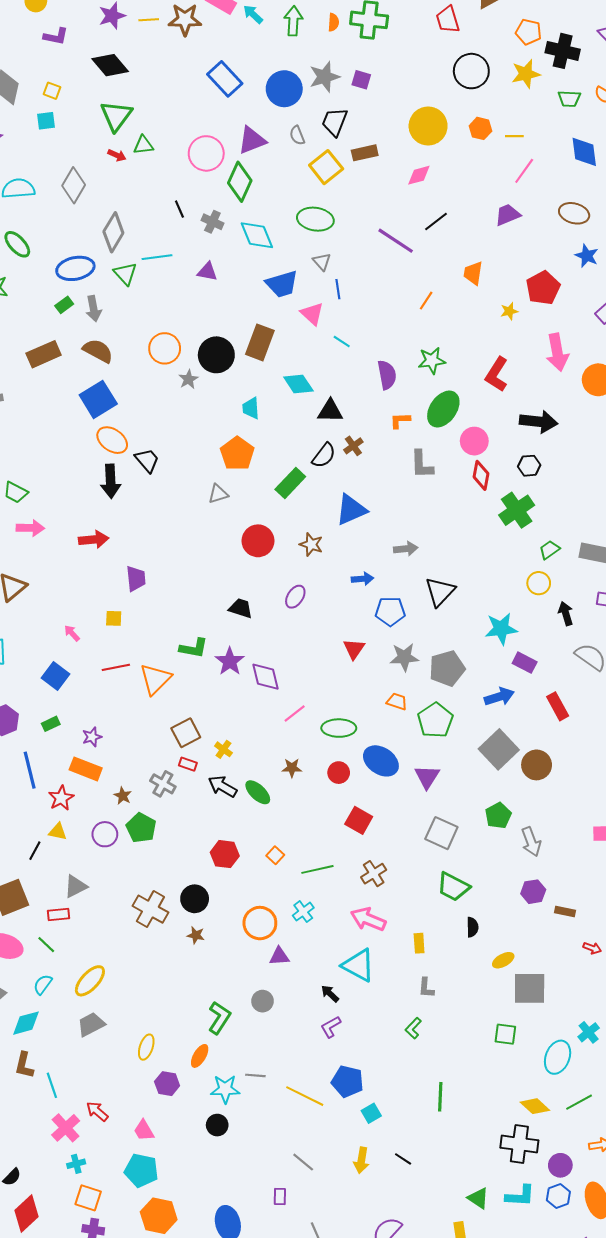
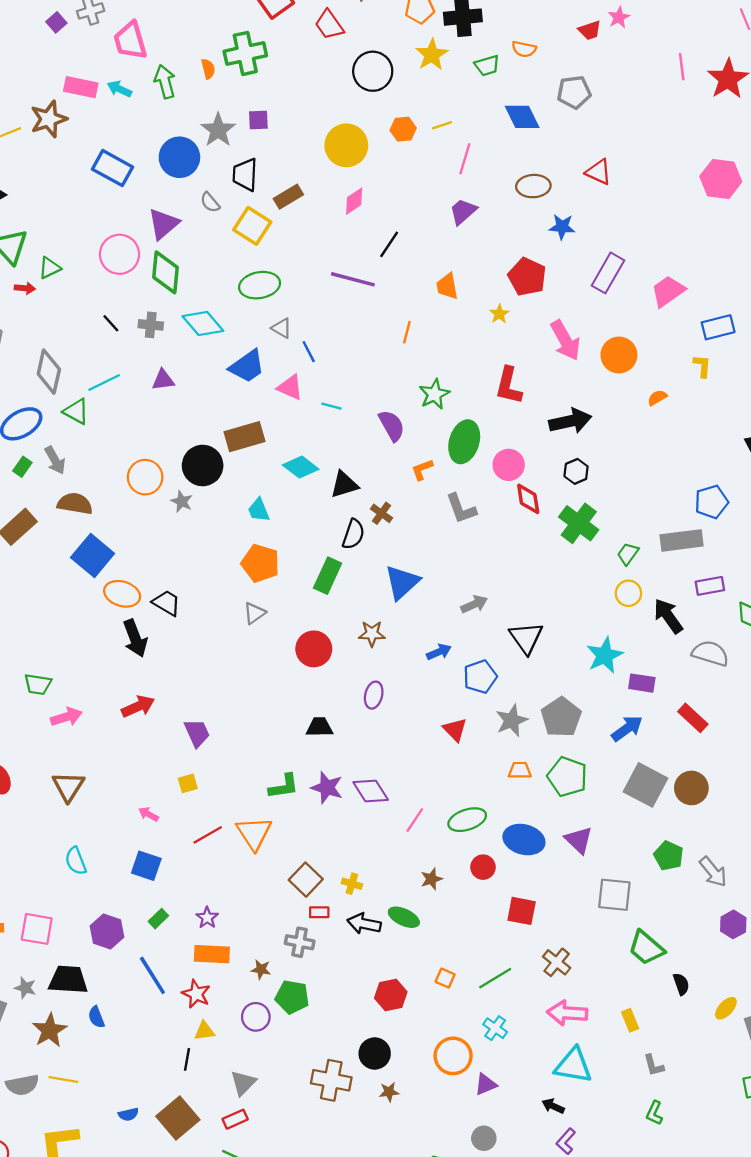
brown rectangle: (260, 342) -> (244, 437), turned 72
black arrow: (566, 614) -> (668, 616), size x1.4
green trapezoid: (453, 887) -> (646, 948), turned 32

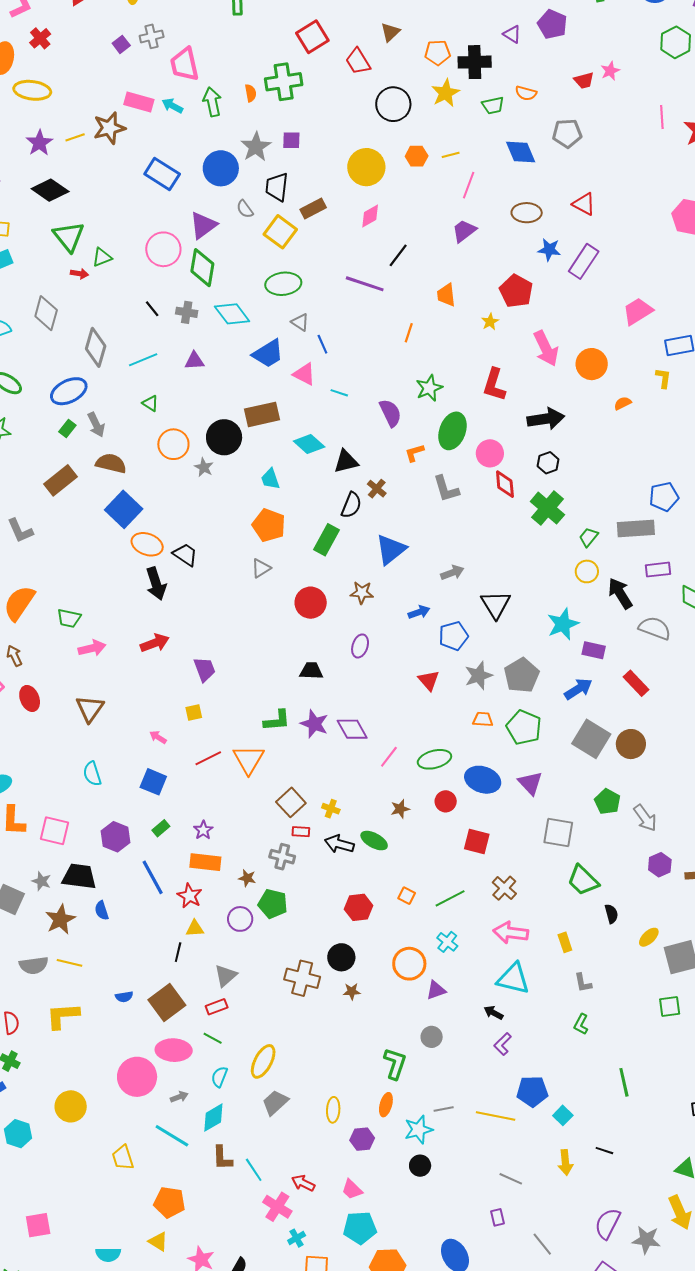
purple rectangle: (608, 273) -> (584, 261), moved
green triangle: (76, 411) -> (150, 403), moved, size x0.7

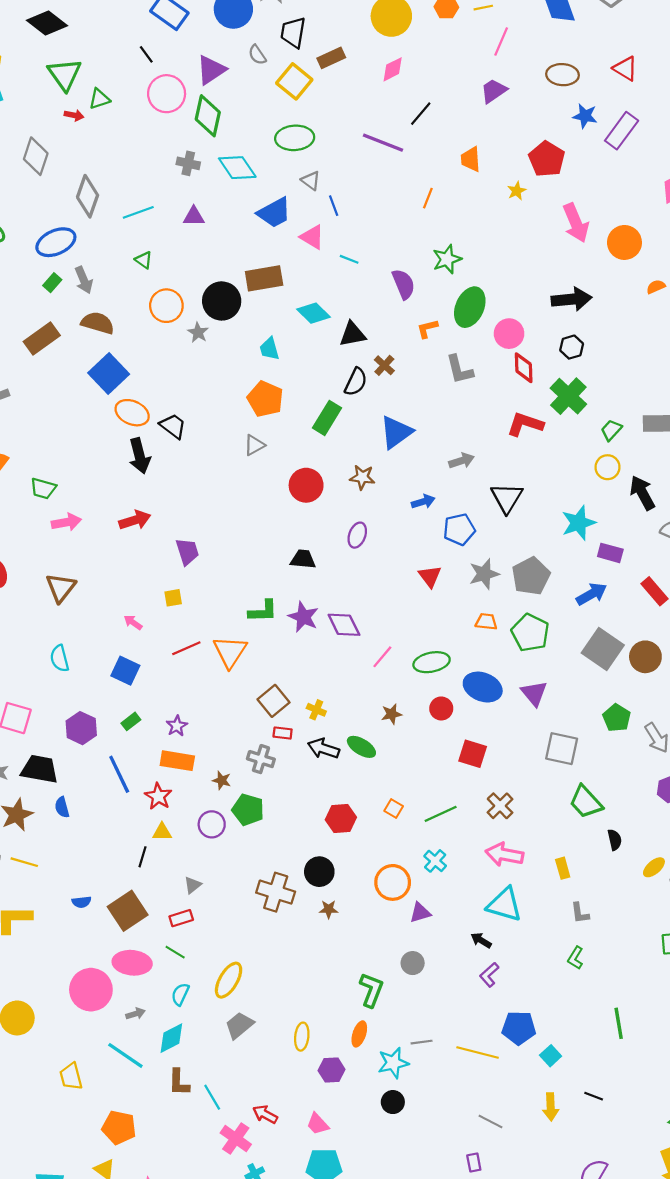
black line: (152, 309) -> (146, 54), moved
red L-shape: (494, 385) -> (525, 424), moved, turned 88
gray triangle: (226, 976) -> (193, 885), size x0.7

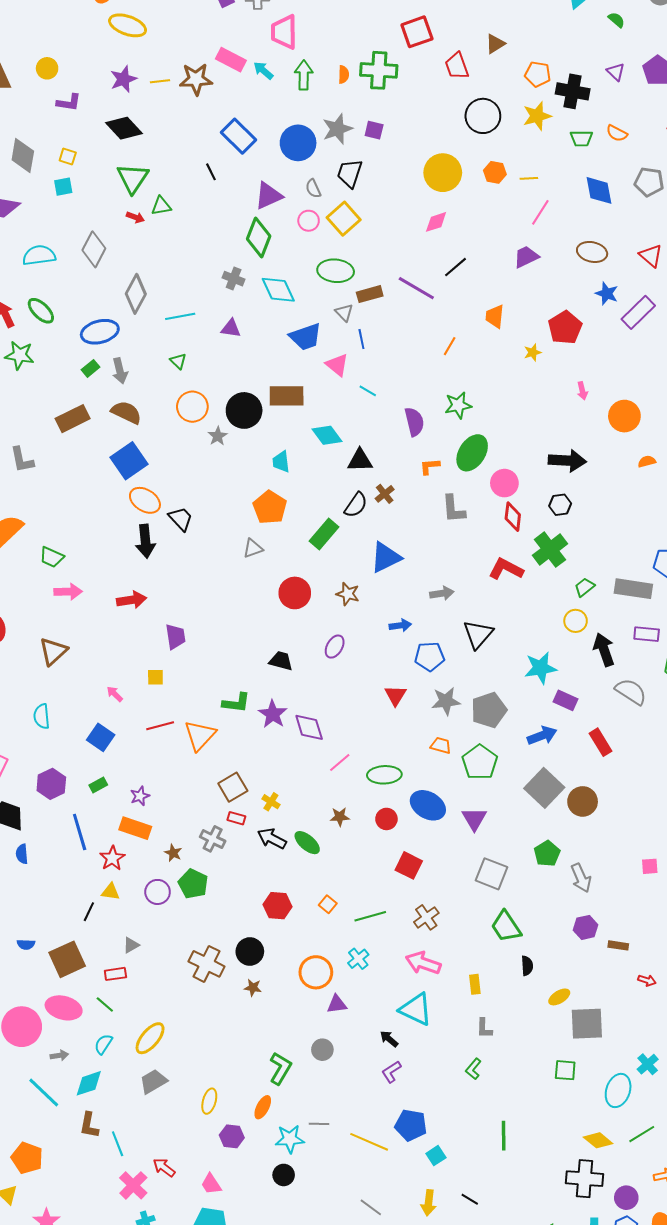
brown rectangle: (331, 58) -> (370, 294), moved
pink circle: (167, 94) -> (309, 221), moved, size x0.6
pink arrow: (576, 223) -> (582, 391), size x0.5

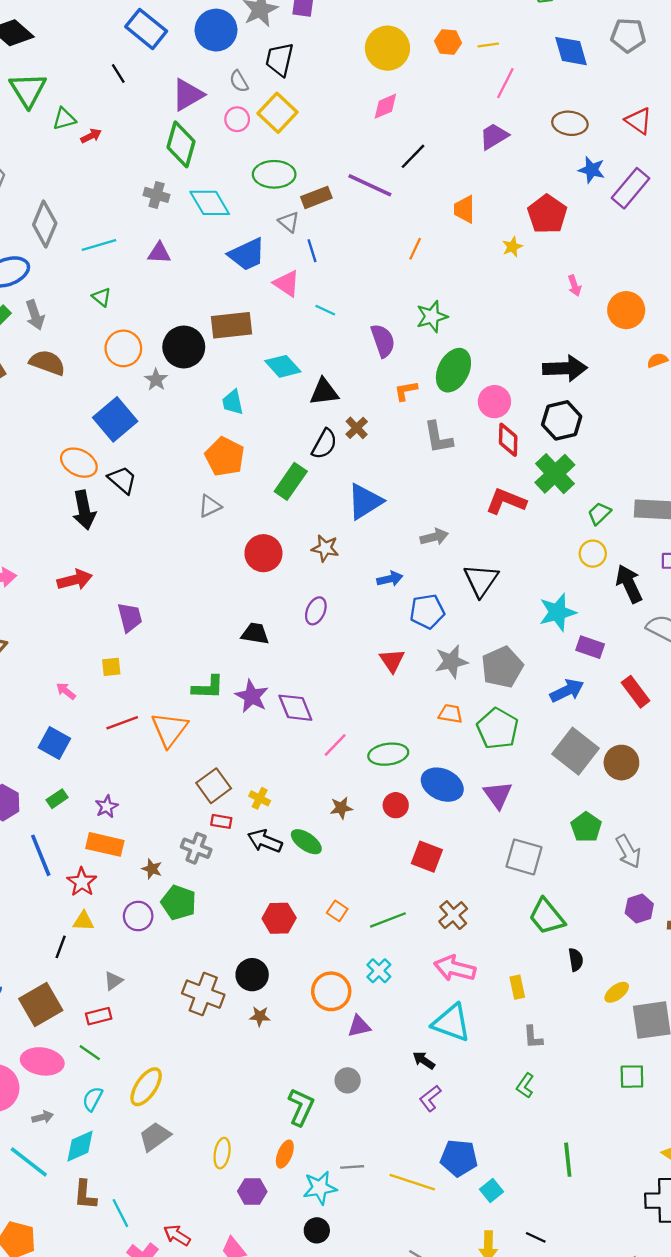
red arrow: (135, 217) -> (91, 136), moved, turned -42
blue square: (129, 461) -> (115, 419), moved
black hexagon: (560, 505) -> (562, 420), size x1.5

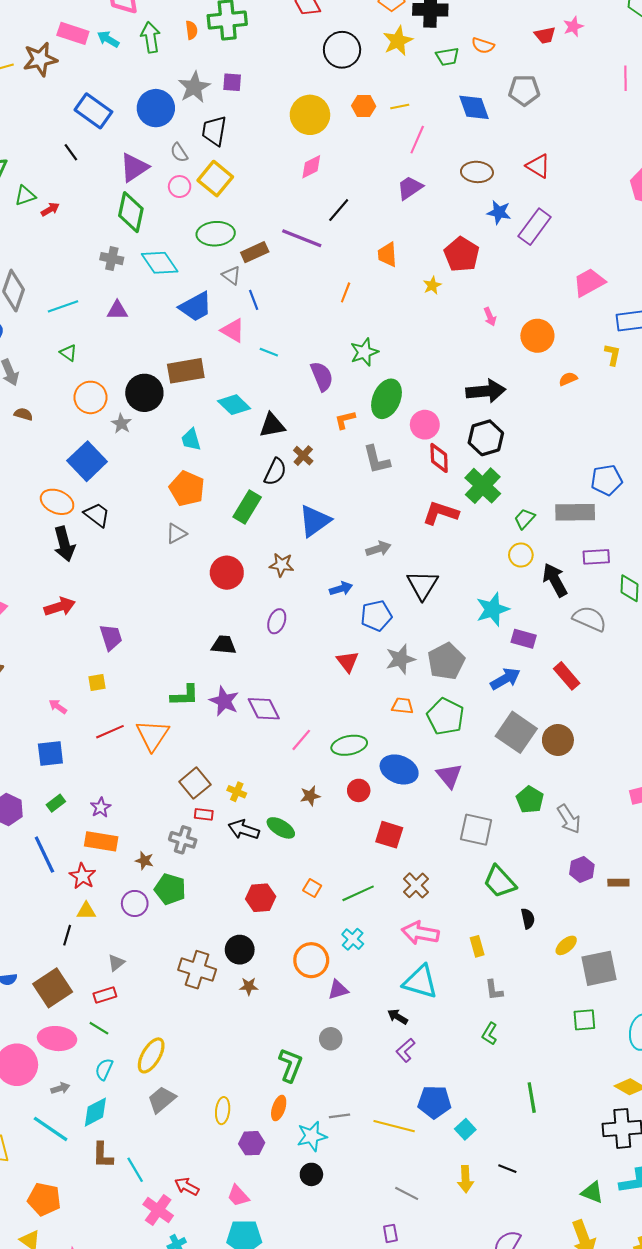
brown semicircle: (47, 363) -> (23, 414), size x0.6
blue square: (54, 743) -> (50, 754), turned -32

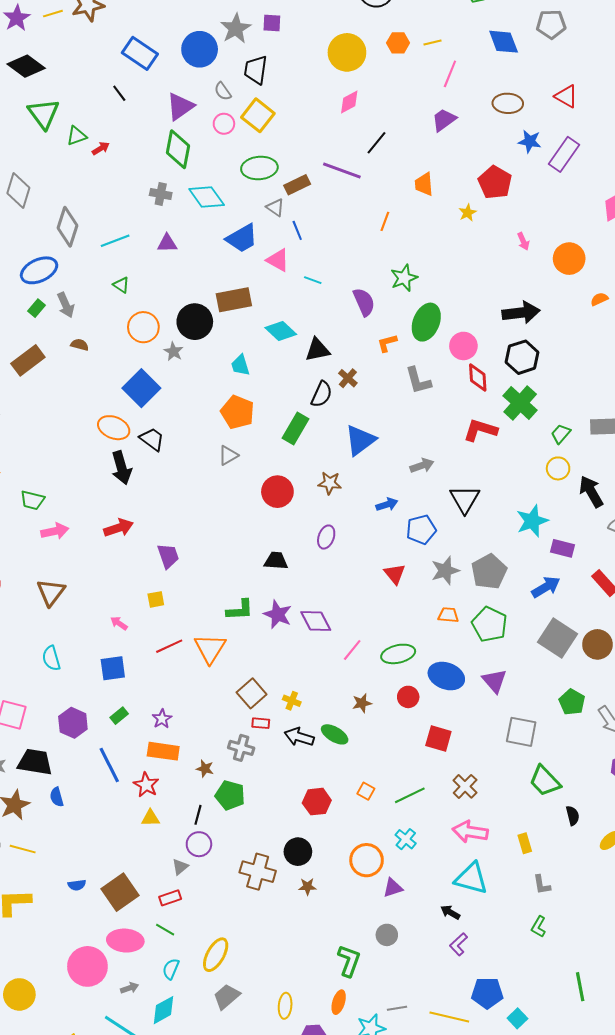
purple circle: (135, 903) -> (199, 844), moved
black line: (67, 935) -> (198, 815), moved

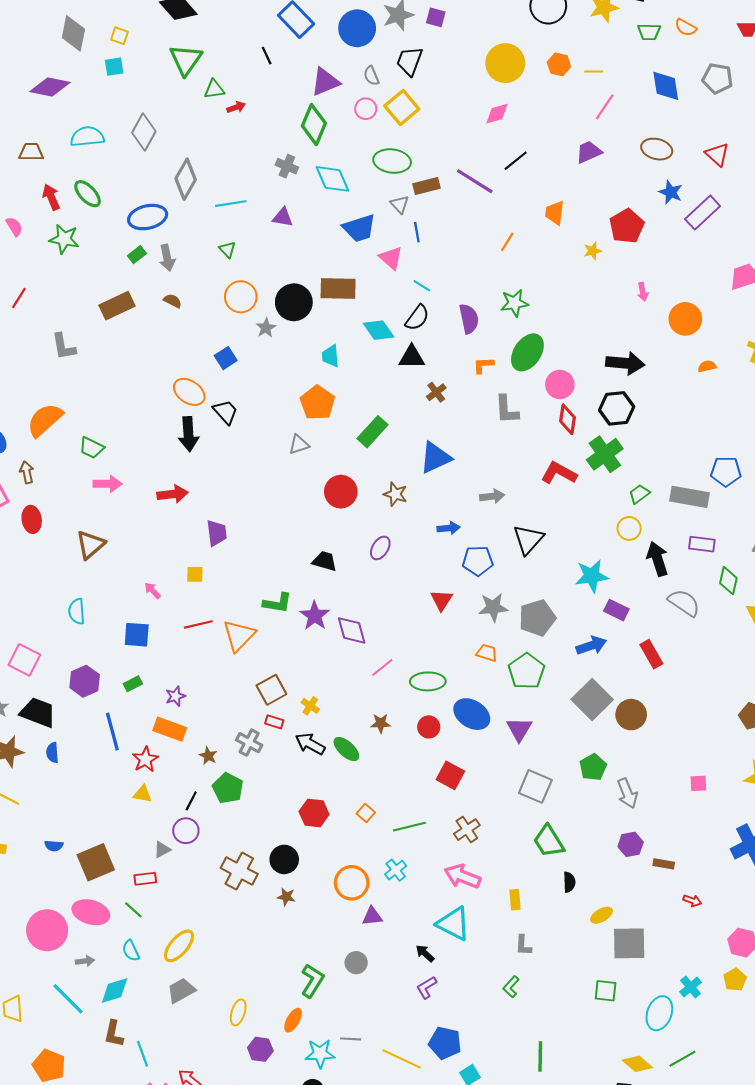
blue square: (141, 388) -> (226, 358), size x0.6
black semicircle: (322, 394) -> (417, 318), moved
cyan semicircle: (171, 969) -> (131, 951), turned -60

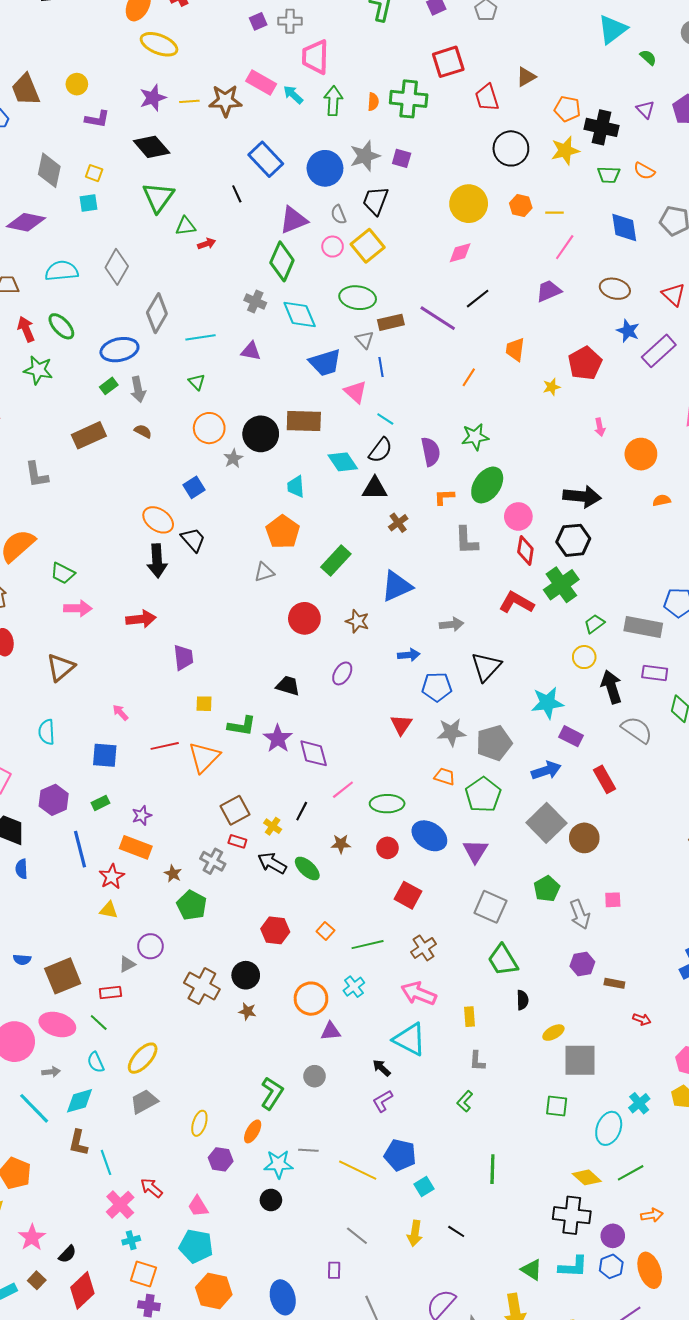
yellow square: (195, 574) -> (204, 704), moved
pink square: (698, 783) -> (613, 900), moved
black line: (191, 801) -> (302, 811), moved

